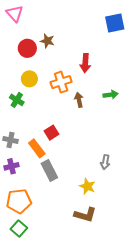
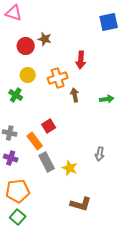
pink triangle: (15, 14) -> (14, 13), turned -30
green arrow: (111, 95) -> (107, 99), moved
purple cross: (11, 166) -> (11, 158), turned 32
yellow star: (87, 186) -> (70, 168), moved

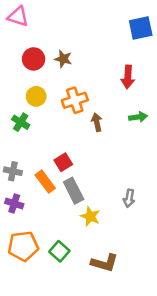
brown star: (45, 39) -> (63, 59), moved
red arrow: (81, 60) -> (128, 77), moved
green arrow: (107, 99) -> (138, 117), moved
gray rectangle: (47, 162) -> (74, 191), moved
green square: (18, 217) -> (59, 251), moved

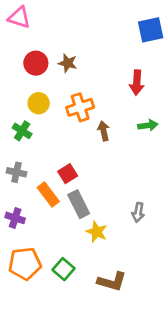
gray cross: (13, 171) -> (16, 172), moved

